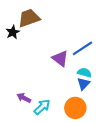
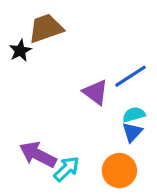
cyan semicircle: (84, 73) -> (134, 115), turned -32
purple arrow: (24, 98) -> (38, 155), size x1.6

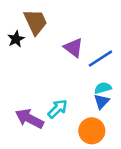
brown trapezoid: (46, 28) -> (36, 22), turned 84
purple triangle: (95, 92) -> (73, 48), moved
cyan arrow: (67, 169) -> (58, 109), moved

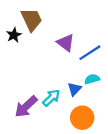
blue triangle: (102, 101) -> (74, 89), moved
purple arrow: (29, 119) -> (26, 107), turned -70

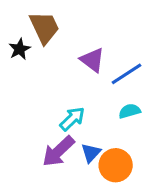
blue triangle: (74, 89) -> (91, 153), moved
cyan arrow: (51, 98) -> (72, 119), moved
purple arrow: (26, 107) -> (58, 151), moved

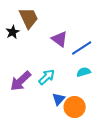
purple arrow: (58, 151) -> (21, 81), moved

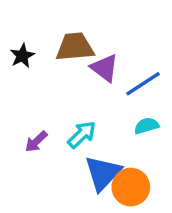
brown trapezoid: (29, 18) -> (75, 47), moved, turned -70
purple arrow: (21, 81) -> (36, 142), size x0.6
blue triangle: (59, 99) -> (103, 173), size x1.6

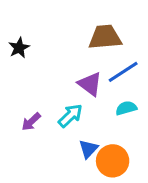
brown trapezoid: (75, 47) -> (105, 37), moved
purple triangle: (105, 68) -> (90, 84), moved
blue triangle: (103, 173) -> (88, 149), size x0.6

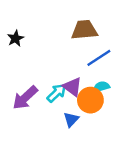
purple triangle: (90, 84) -> (72, 87), moved
purple arrow: (31, 122) -> (25, 98), size x1.6
orange circle: (113, 161) -> (90, 100), moved

